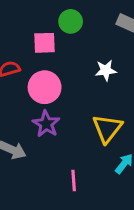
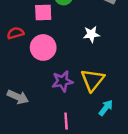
purple star: (46, 124) -> (62, 81), moved, turned 30

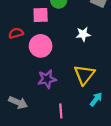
purple star: (62, 81) -> (47, 79), moved
gray arrow: (18, 97) -> (18, 102), moved

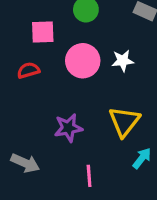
pink square: (41, 15) -> (43, 32), moved
red semicircle: (16, 33) -> (28, 70), moved
pink circle: (41, 46) -> (83, 61), moved

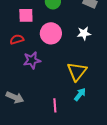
white star: (123, 61) -> (84, 33), moved
purple star: (68, 128) -> (32, 60), moved
cyan arrow: (142, 158) -> (80, 94), moved

